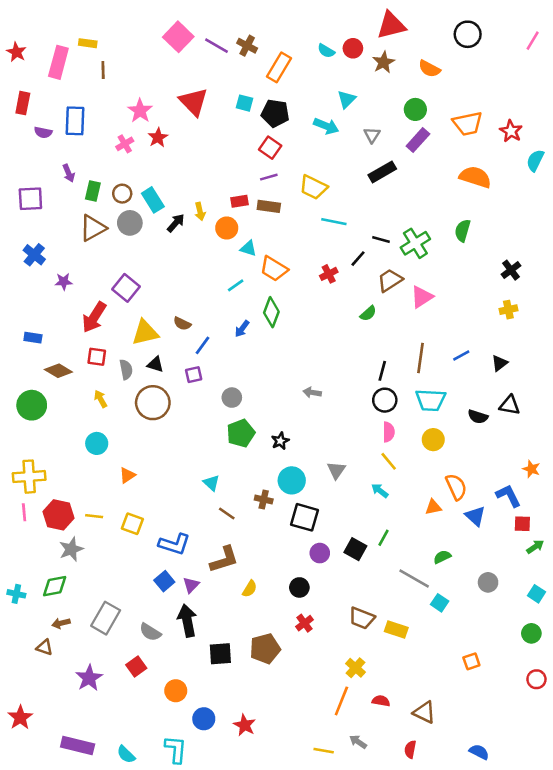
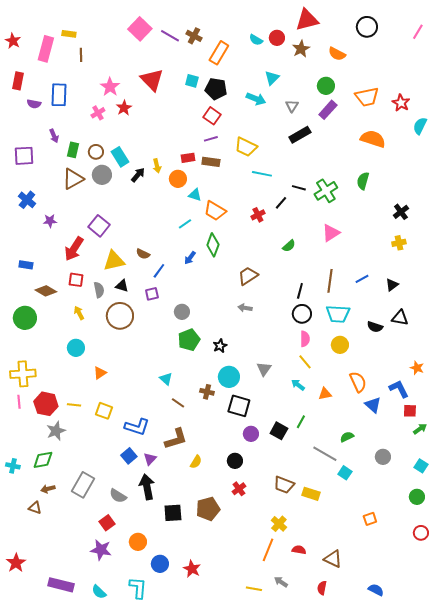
brown trapezoid: (390, 280) -> (248, 276), moved
orange triangle: (433, 507) -> (325, 394), moved
purple star: (89, 678) -> (101, 550), moved, turned -30

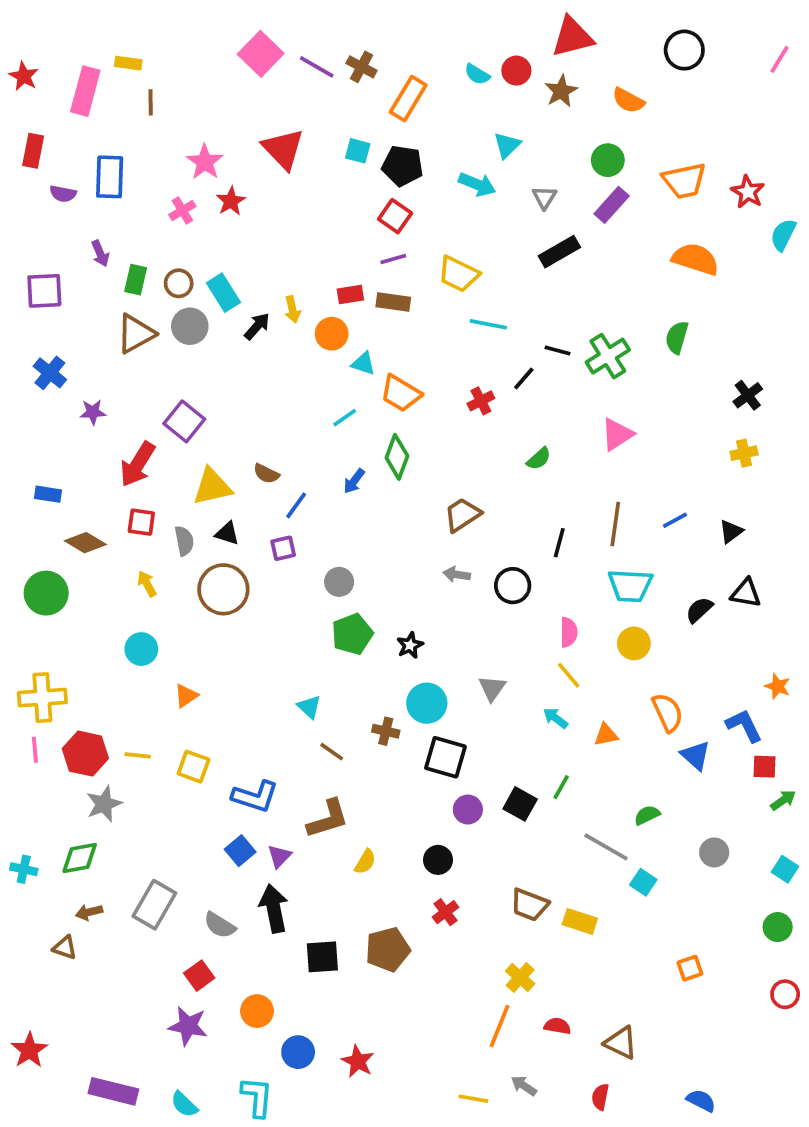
black circle: (302, 314) -> (513, 586), moved
black semicircle: (375, 327) -> (699, 610), turned 119

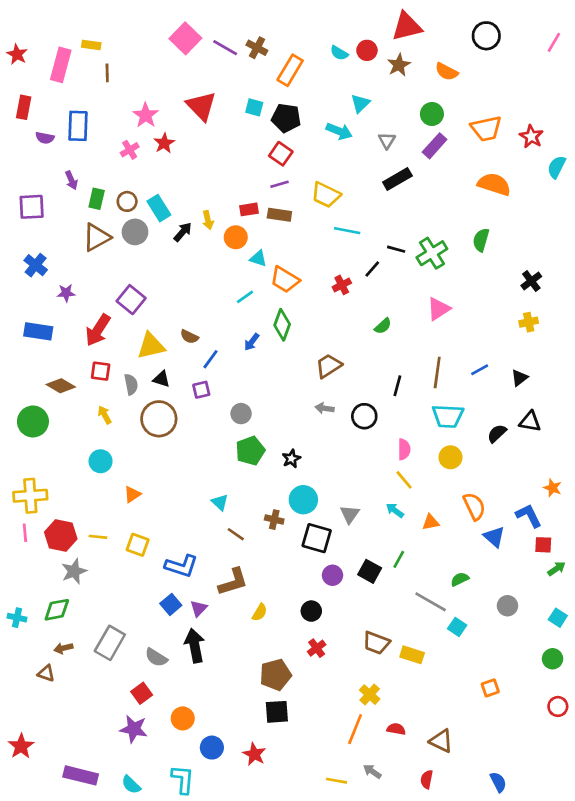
blue rectangle: (48, 494) -> (38, 331), moved, size x1.5
gray triangle: (492, 688) -> (350, 514), moved
black square: (322, 957) -> (277, 712), moved
blue semicircle: (701, 1101) -> (498, 782), turned 36

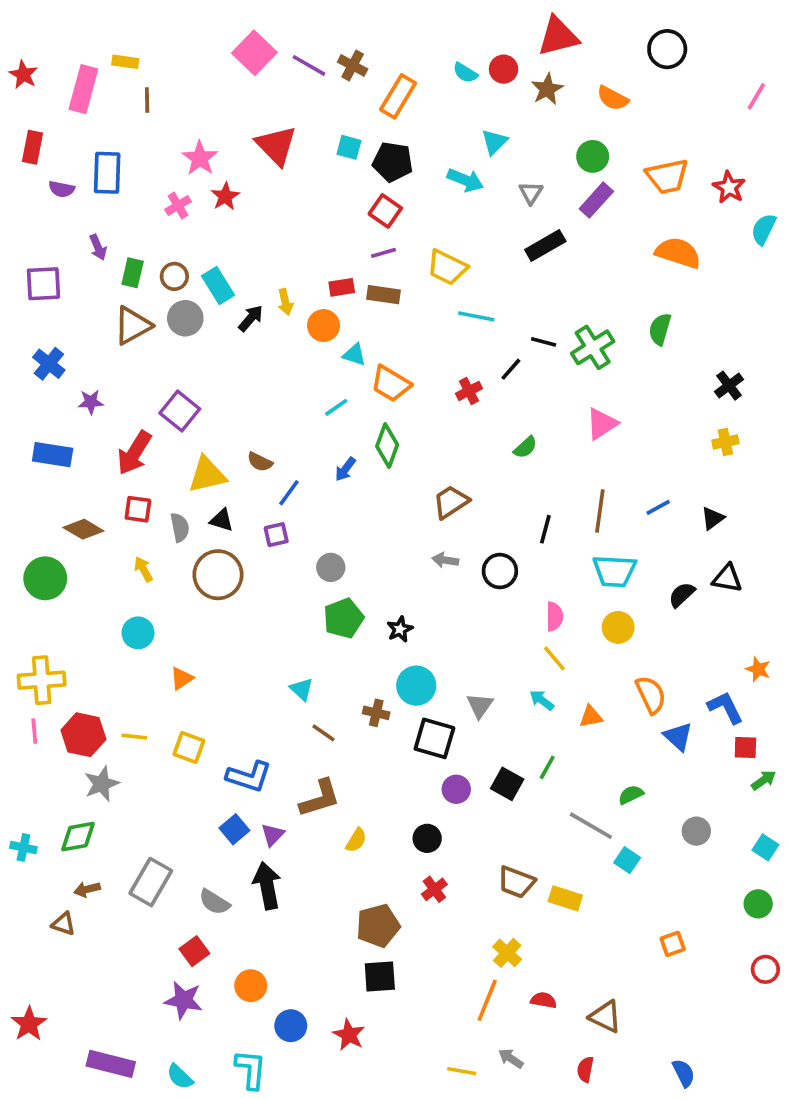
pink line: (554, 42) -> (756, 96), moved

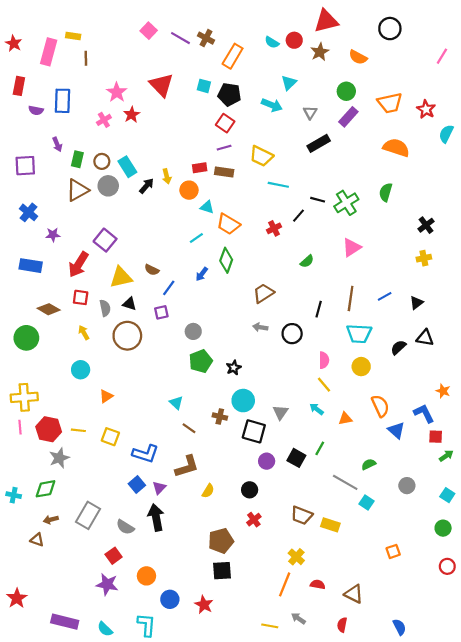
pink square: (254, 53) -> (149, 31), size x0.7

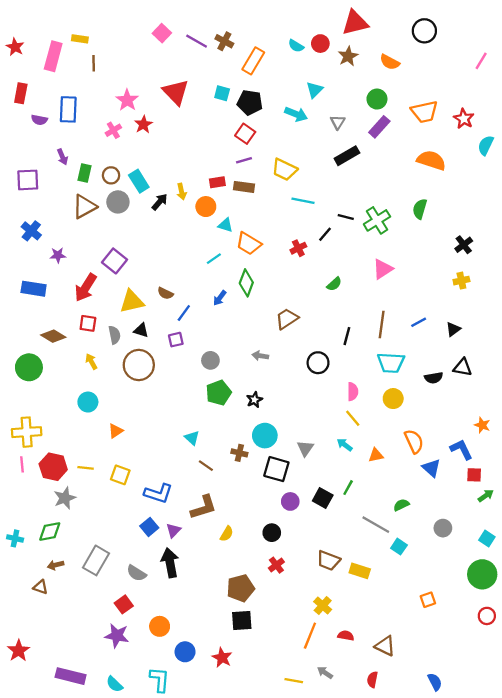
gray arrow: (260, 327) -> (260, 356), moved
black semicircle: (398, 347) -> (434, 378), turned -147
green circle: (443, 528) -> (482, 574), size x1.6

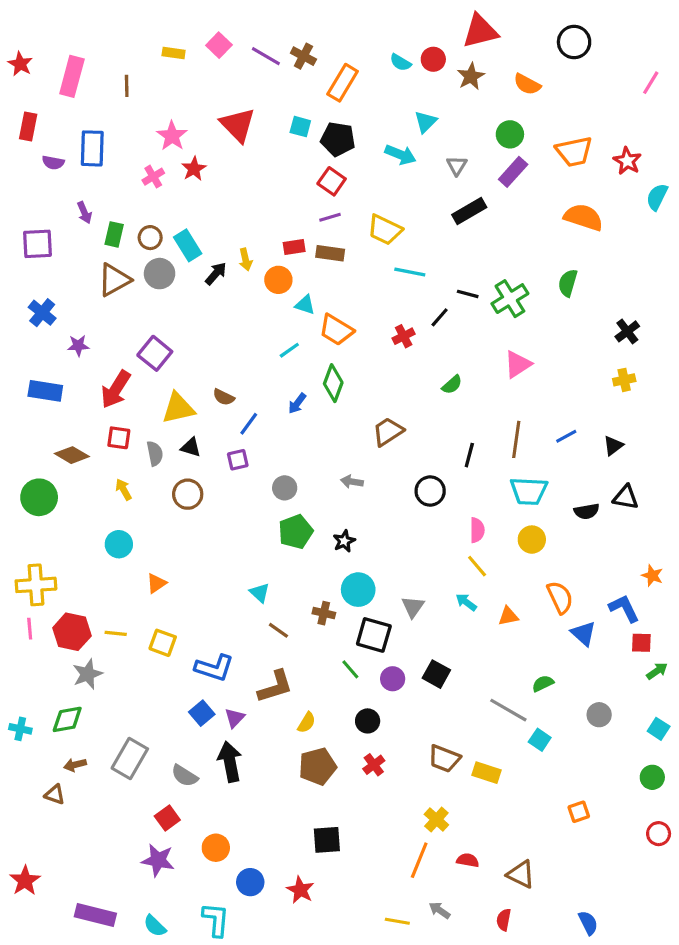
yellow rectangle: (80, 39) -> (174, 53), moved
brown circle: (139, 365) -> (188, 494), size x0.7
green line: (348, 488) -> (350, 669), moved, turned -70
green circle: (482, 574) -> (652, 777), size x0.6
brown pentagon: (241, 588) -> (318, 766), moved

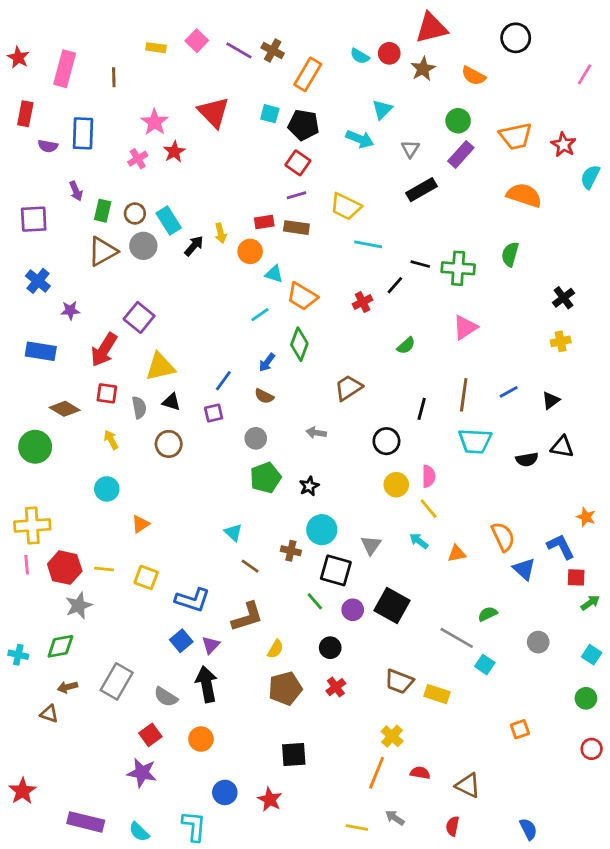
green cross: (510, 299) -> (458, 268), turned 36
brown semicircle: (224, 397) -> (264, 396), moved
yellow circle: (532, 540) -> (396, 485), moved
black square: (436, 674) -> (392, 606), size x1.4
orange circle: (216, 848) -> (201, 739), moved

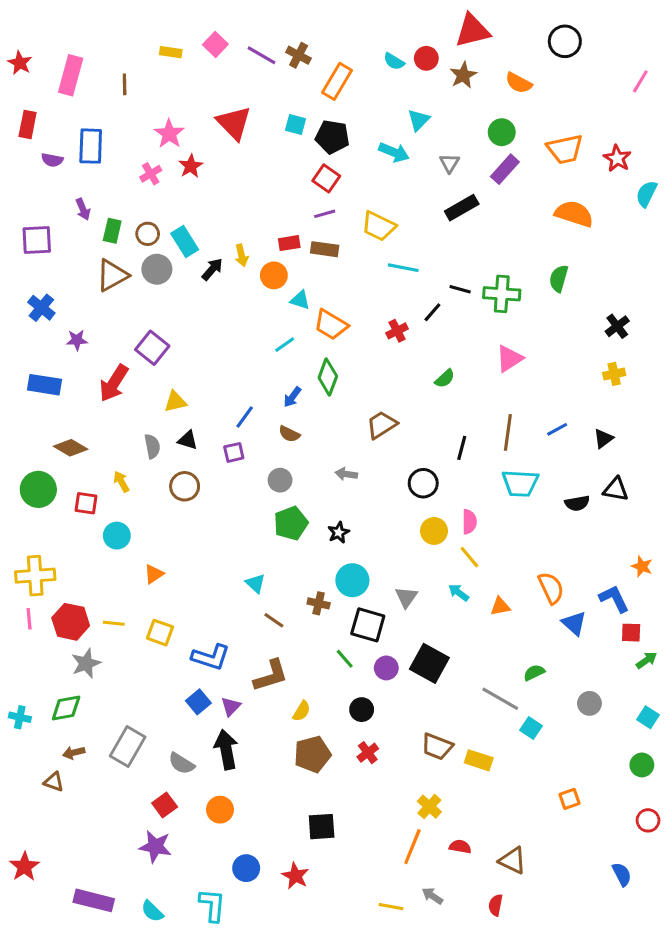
yellow triangle: (160, 367) -> (175, 402), size x0.7
red square: (107, 393) -> (86, 503), moved
blue semicircle: (528, 829) -> (622, 874), moved

